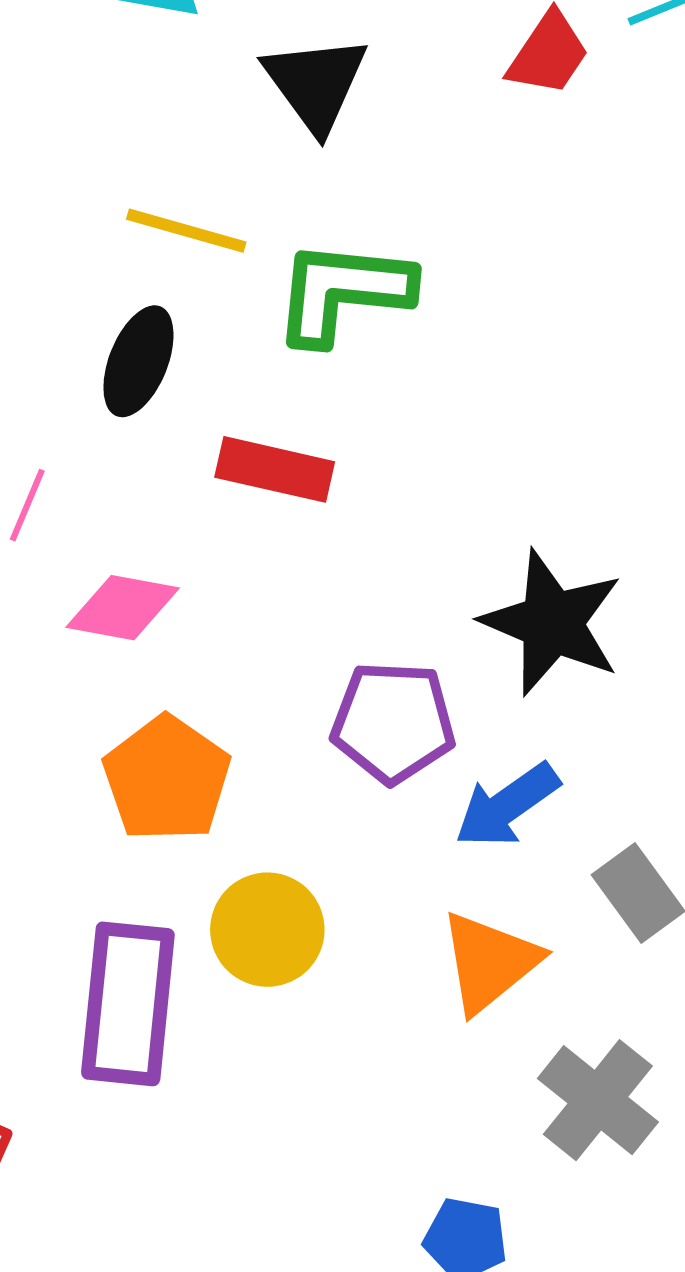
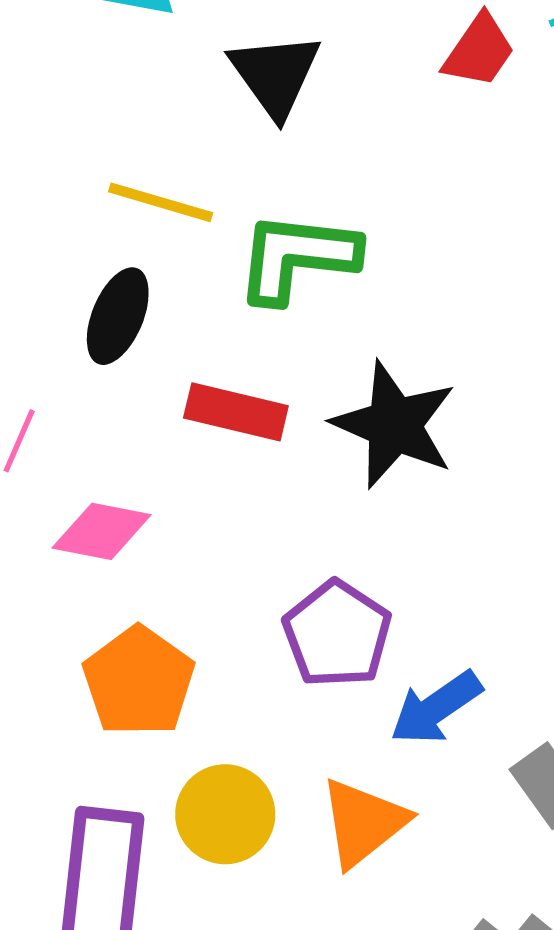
black star: (552, 623) -> (394, 425), moved
purple pentagon: (393, 722) -> (337, 634), turned 30
orange triangle: (490, 962) -> (363, 822), moved

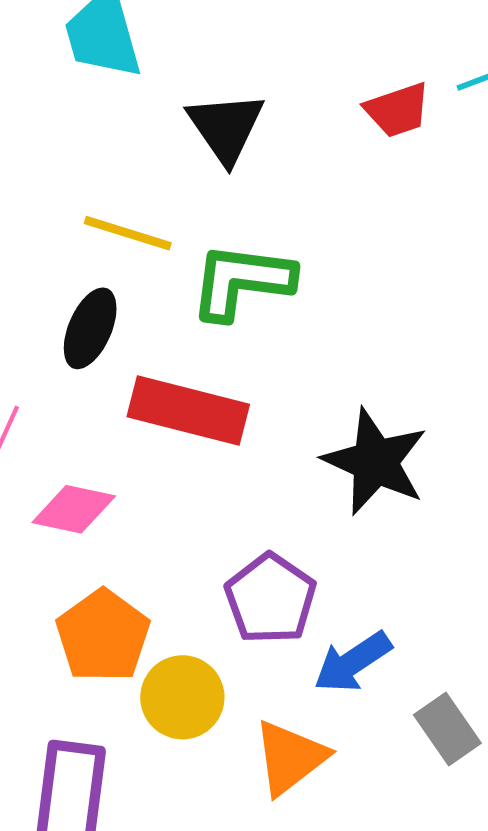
red trapezoid: (479, 51) -> (398, 110), turned 36
red rectangle: (236, 412) -> (188, 410), size x1.4
black star: (394, 425) -> (375, 462), moved
yellow circle: (225, 814) -> (182, 697), moved

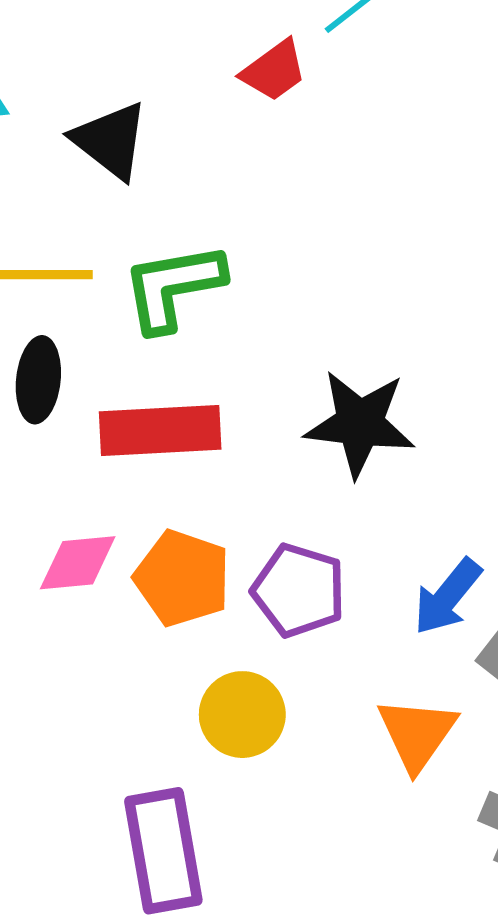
orange pentagon: (103, 636) -> (182, 578), moved
blue arrow: (353, 662) -> (447, 597), moved
orange triangle: (290, 758) -> (417, 734), moved

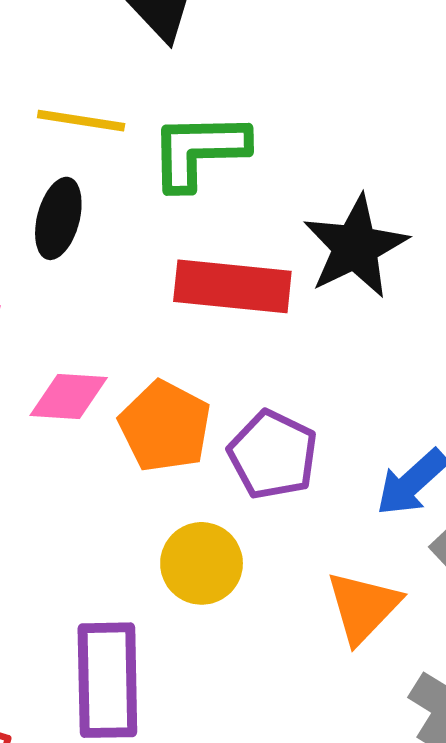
black star: (360, 424) -> (355, 247), moved, turned 30
red rectangle: (160, 430) -> (232, 286), moved

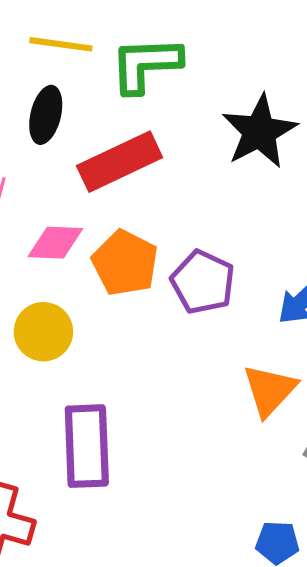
red rectangle: (232, 286) -> (120, 162), moved, turned -30
yellow circle: (202, 563) -> (43, 332), moved

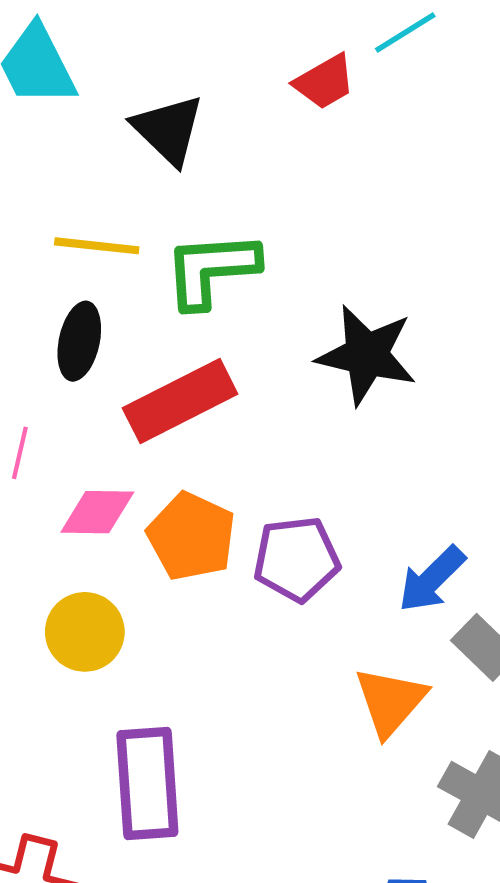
black star: (260, 132) -> (367, 355), turned -30
purple pentagon: (203, 282) -> (296, 559), turned -30

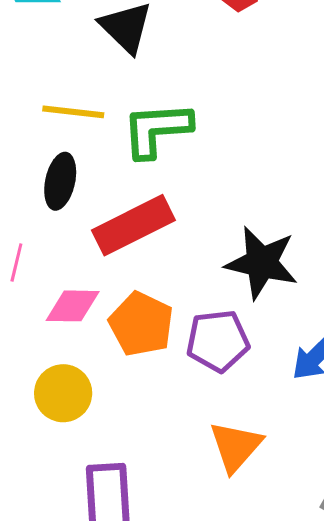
black star: (367, 355) -> (262, 263), moved
orange triangle: (390, 701) -> (236, 446), moved

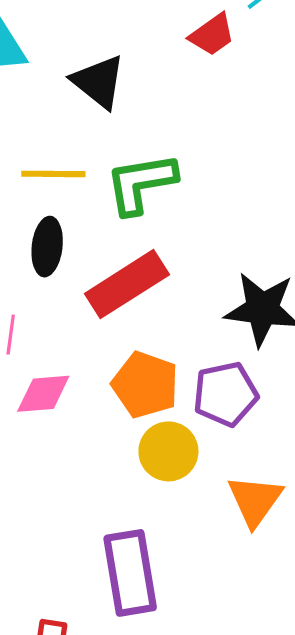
pink diamond: (73, 306) -> (43, 394), moved
yellow circle: (63, 393) -> (168, 451), moved

